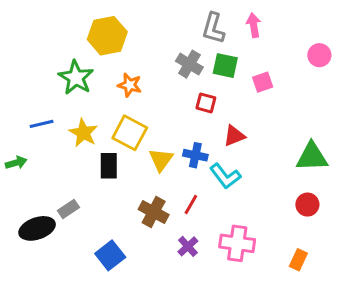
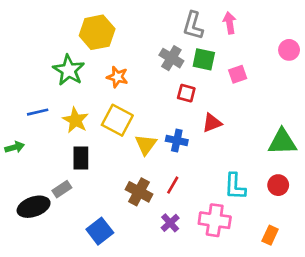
black rectangle: (109, 166) -> (81, 158), moved
cyan L-shape: (225, 176) -> (235, 186), moved, turned 40

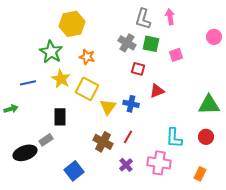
yellow star: (75, 120) -> (61, 79), moved

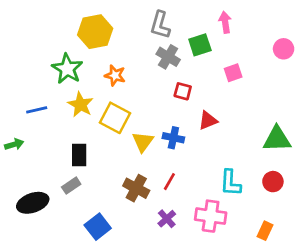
gray L-shape: (143, 19) -> (160, 25), moved
green square: (151, 44) -> (200, 45), moved, turned -30
gray rectangle: (46, 140) -> (71, 186), moved

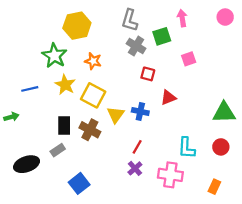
pink circle: (284, 49) -> (225, 17), moved
brown cross: (136, 188) -> (90, 130), moved
purple cross: (167, 219) -> (135, 168), moved

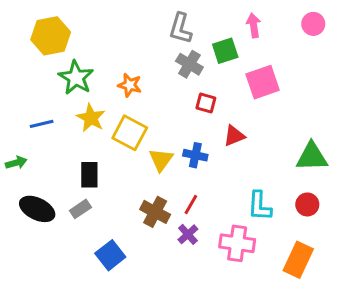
yellow hexagon: (77, 26) -> (51, 36), moved
pink square: (189, 59) -> (263, 82), size x1.6
brown cross: (90, 130) -> (155, 212), moved
black ellipse: (27, 164) -> (37, 209), moved, turned 45
orange rectangle: (214, 187) -> (298, 260), size x1.6

